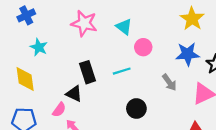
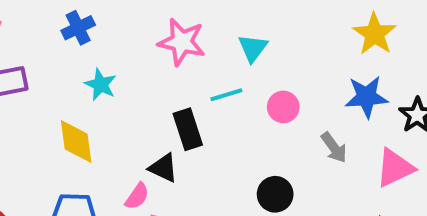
cyan triangle: (124, 27) -> (253, 48), turned 30
pink circle: (143, 47) -> (283, 107), moved
cyan line: (122, 71) -> (226, 95), moved

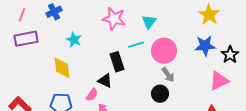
blue cross: (78, 28) -> (54, 12), moved
pink circle: (283, 107) -> (164, 51), size x1.6
gray arrow: (334, 148) -> (168, 75), moved

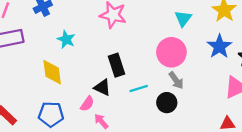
cyan triangle: (149, 22) -> (183, 18), moved
cyan line: (136, 45) -> (139, 89), moved
blue star: (205, 46) -> (219, 46), turned -30

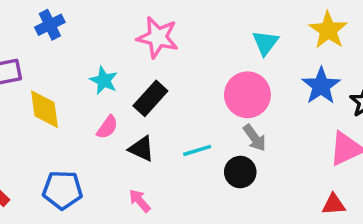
cyan star: (66, 39) -> (104, 80), moved
black rectangle: (116, 65) -> (150, 98), moved, turned 60
yellow diamond: (52, 72) -> (44, 109), moved
pink semicircle: (87, 104) -> (107, 127), moved

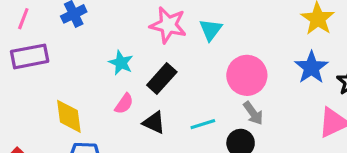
cyan triangle: (265, 43) -> (211, 30), moved
yellow diamond: (44, 109) -> (69, 116), moved

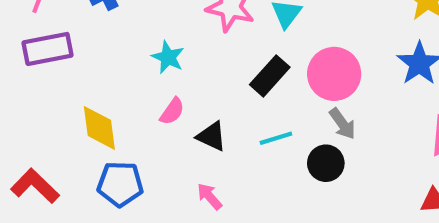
black rectangle: (162, 78) -> (270, 76), moved

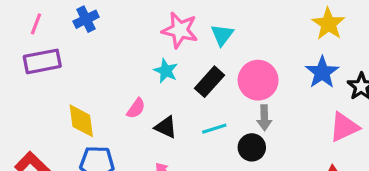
cyan star: (168, 57) -> (166, 71), moved
gray arrow: (342, 124) -> (264, 118), turned 35

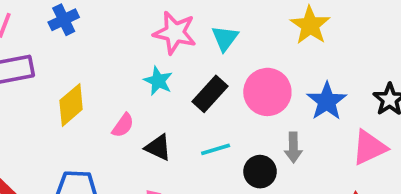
yellow star: (328, 24) -> (310, 25), moved
blue star: (322, 72) -> (327, 101), moved
gray arrow: (264, 118) -> (293, 148), moved
yellow diamond: (81, 121) -> (71, 105), moved, turned 57

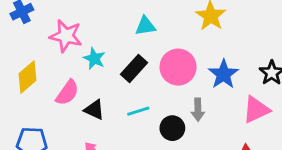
pink star: (175, 33) -> (66, 36), moved
cyan triangle: (225, 38) -> (145, 26), turned 45
pink semicircle: (123, 125) -> (67, 93), size x1.4

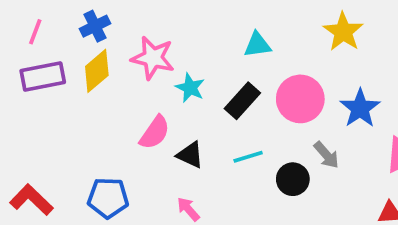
yellow diamond: (28, 77) -> (97, 71), moved
gray arrow: (198, 110) -> (326, 155), turned -40

